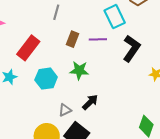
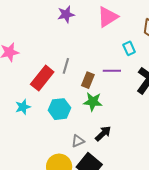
gray line: (56, 12) -> (66, 66), moved
cyan rectangle: (115, 17) -> (129, 48), size x0.6
brown rectangle: (72, 39) -> (88, 80), moved

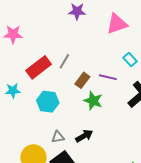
cyan rectangle: (129, 48) -> (130, 60), turned -32
green star: (93, 102) -> (93, 101), moved

